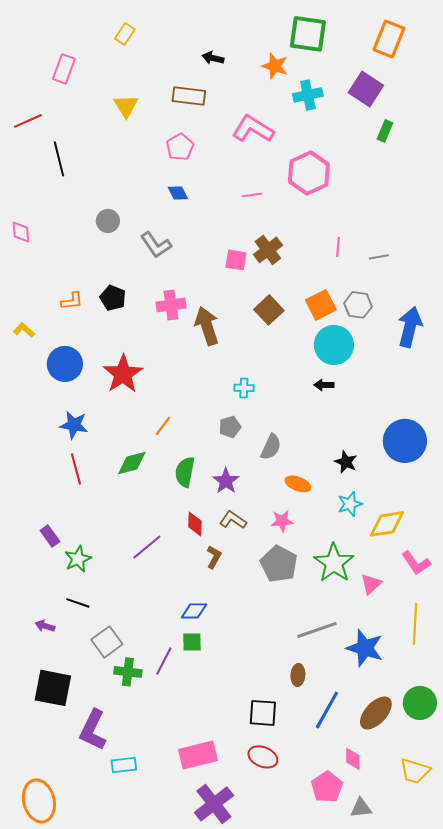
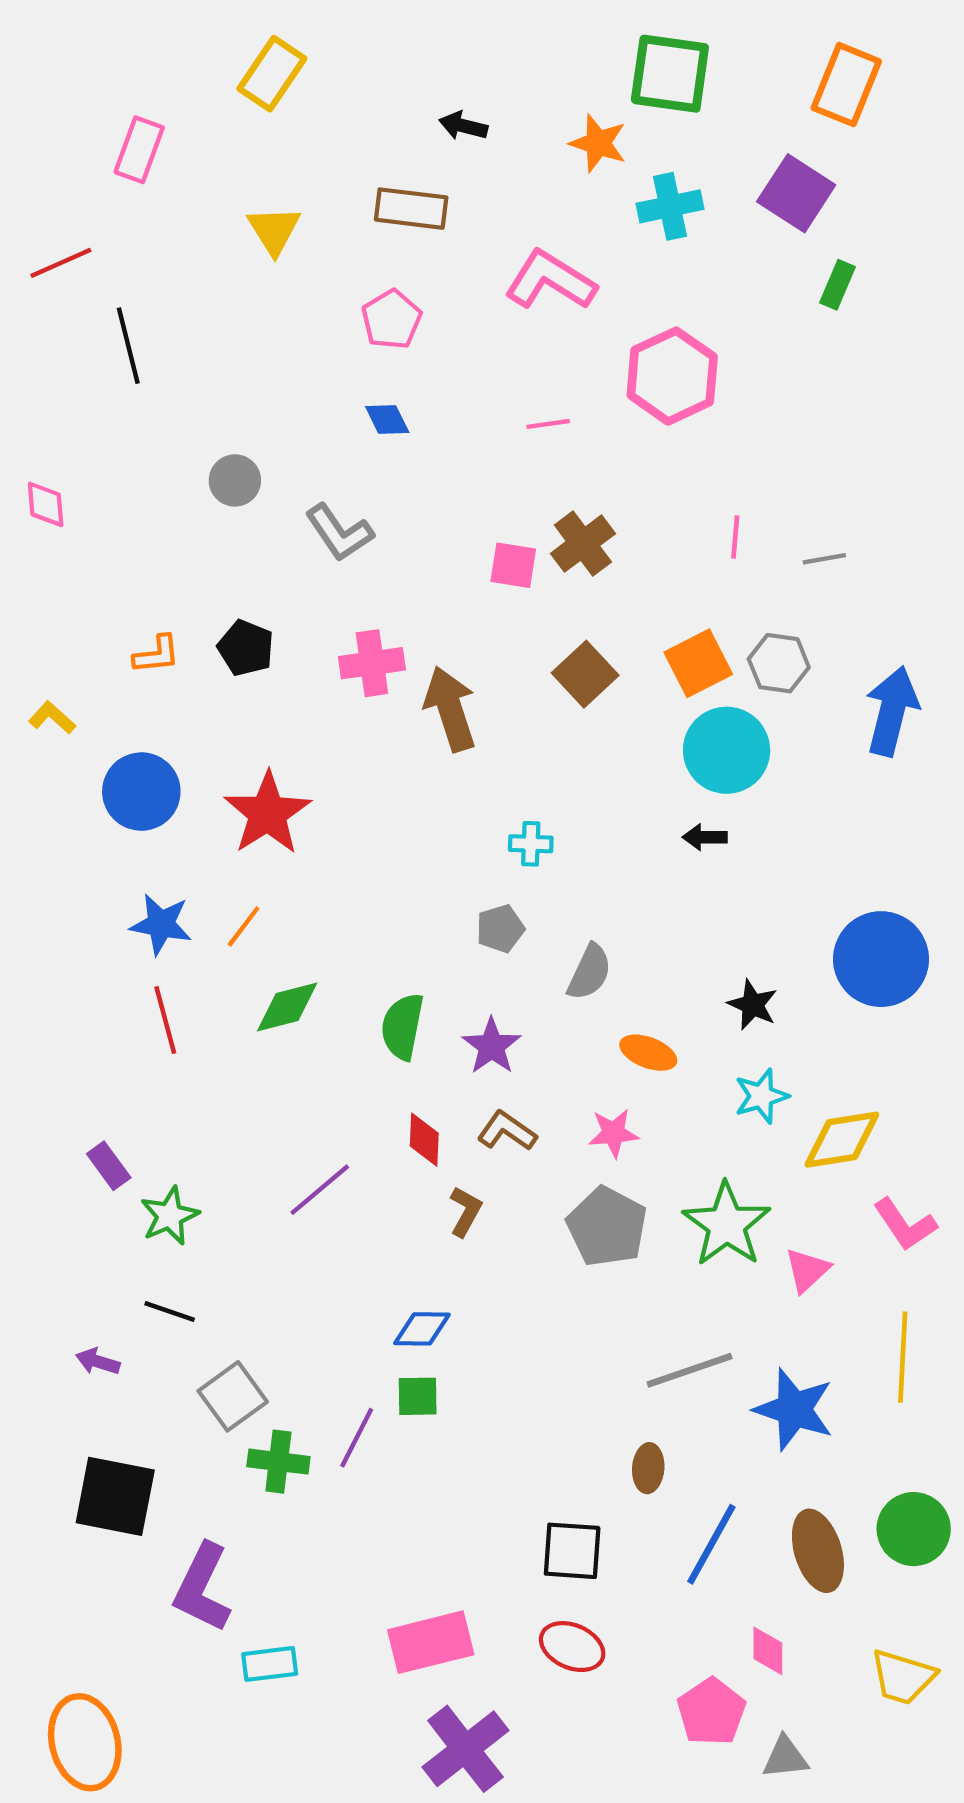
yellow rectangle: (125, 34) -> (272, 74), size x1.5
orange line: (163, 426) -> (244, 926), moved
brown ellipse: (376, 713) -> (818, 1551), turned -60

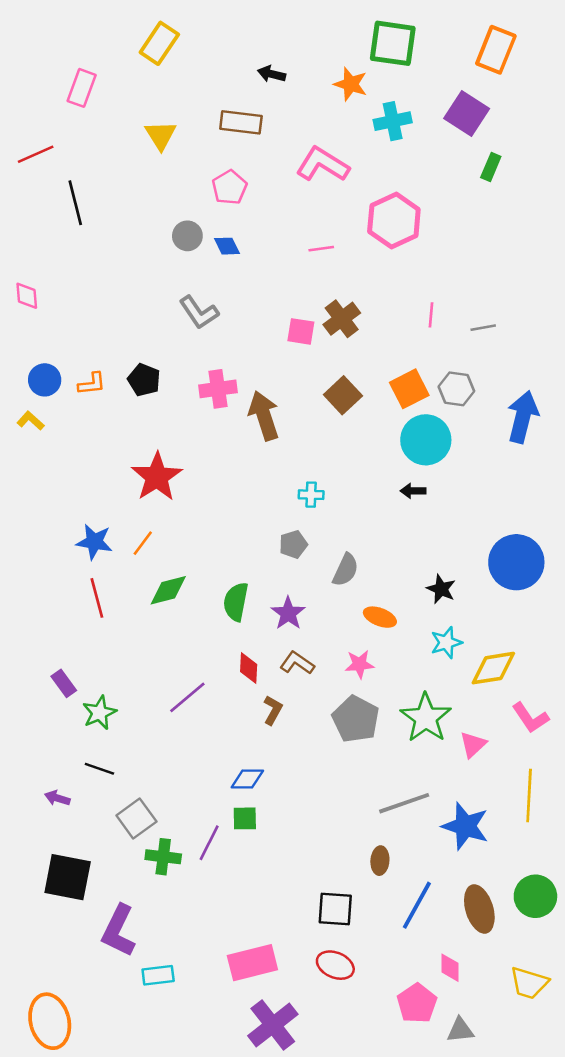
gray circle: (235, 480) -> (187, 236), moved
blue circle: (141, 792) -> (45, 380), moved, size x0.7

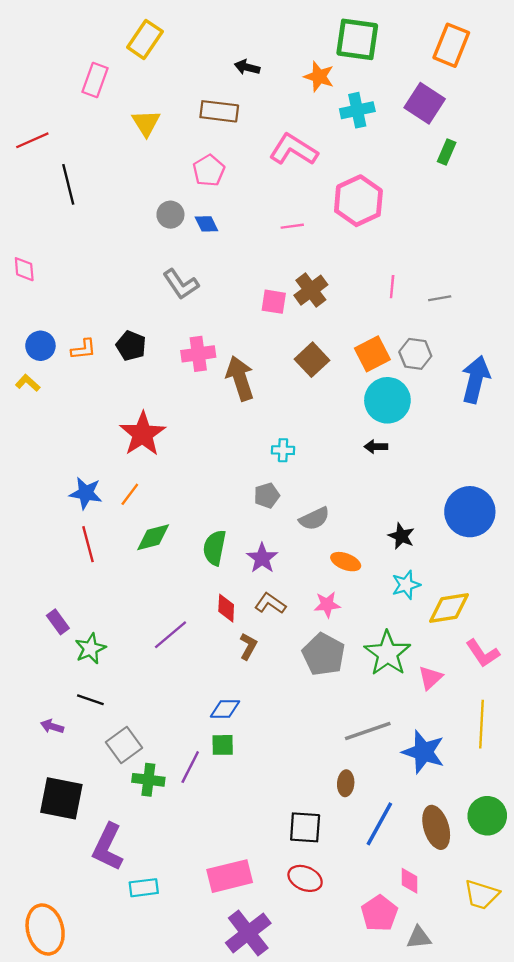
pink rectangle: (82, 88) -> (95, 80), moved
gray semicircle: (345, 570) -> (314, 519), turned 40

